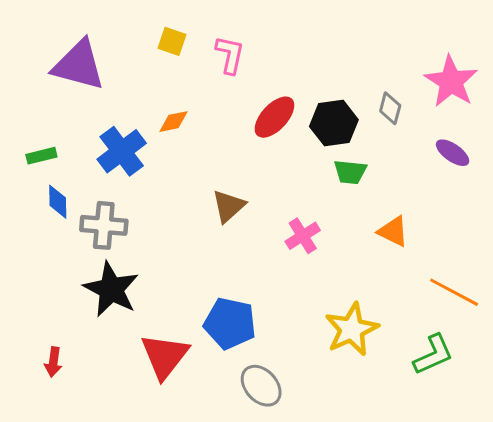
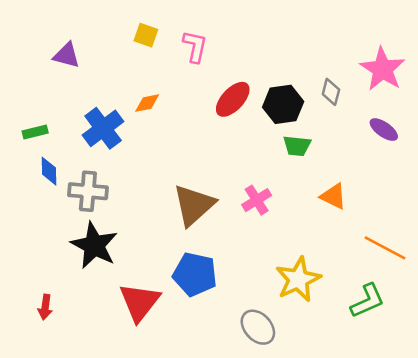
purple triangle: (79, 65) -> (67, 55), size x0.6
brown triangle: (228, 206) -> (194, 205), moved, size x1.5
gray ellipse: (261, 386) -> (258, 327), moved

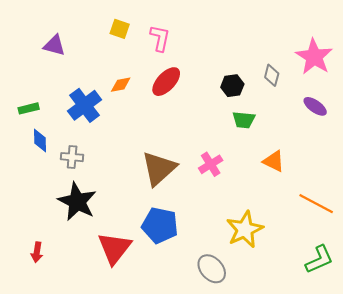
red ellipse: (233, 99) -> (166, 82), moved
black hexagon: (283, 104) -> (232, 86), size x0.7
gray cross: (88, 191) -> (72, 157), size x0.7
green L-shape: (367, 301) -> (319, 259), moved

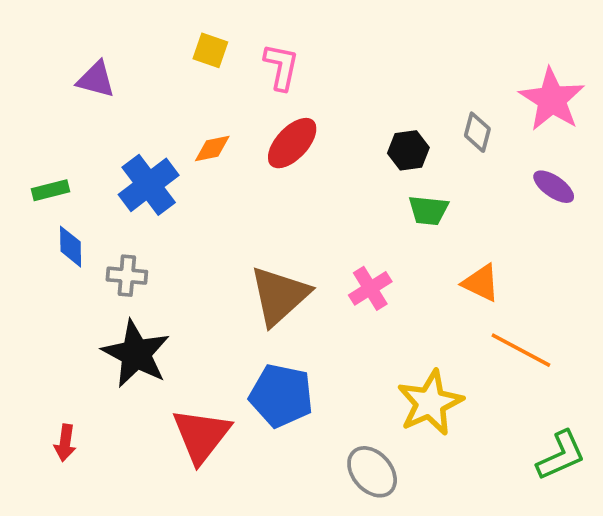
orange line: (316, 204) -> (521, 350), moved

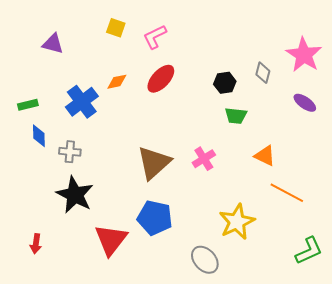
pink L-shape: (281, 67) -> (155, 37), turned -128

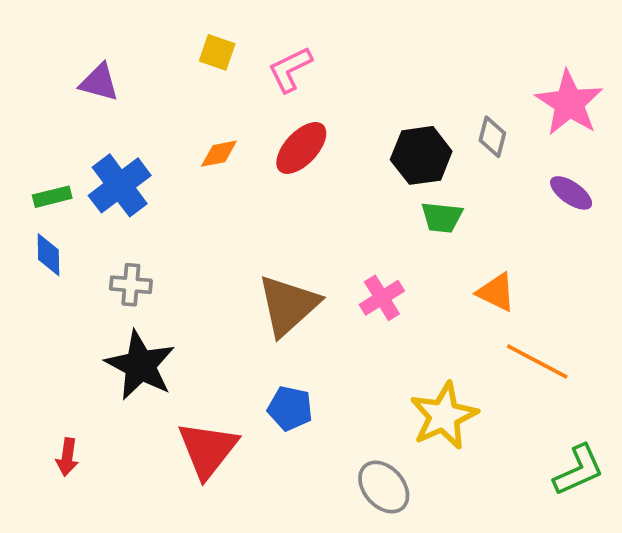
black hexagon: (225, 83) -> (421, 155), size x1.4
blue cross: (82, 102) -> (120, 185), moved
blue diamond: (39, 136) -> (48, 255), moved
blue pentagon: (155, 218) -> (290, 408), size x0.7

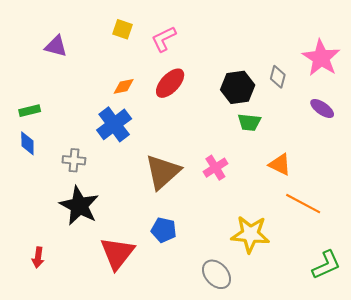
blue cross: (120, 185) -> (114, 124), moved
yellow star: (444, 416) -> (250, 234), turned 30

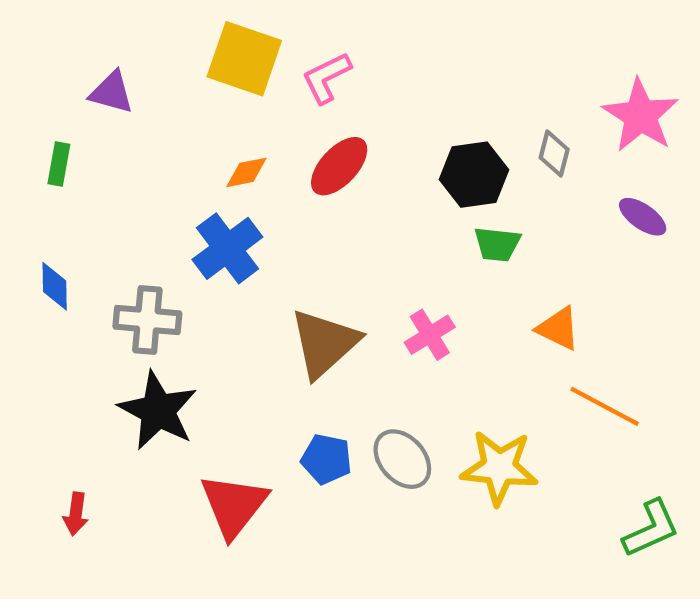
yellow square: (123, 29) -> (244, 59), size x1.8
green rectangle: (30, 111) -> (59, 164), moved, turned -66
gray cross: (74, 160) -> (147, 320), size x1.4
gray ellipse: (217, 274) -> (402, 459), moved

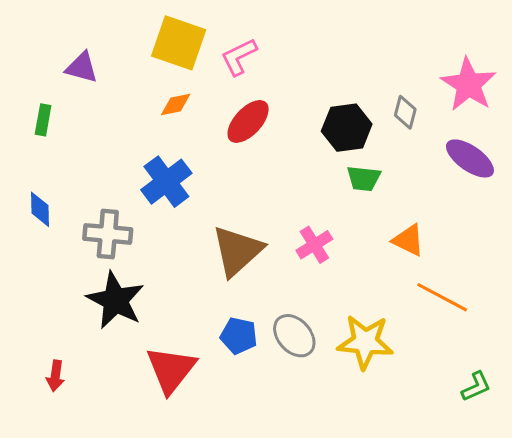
orange diamond: (246, 172) -> (176, 105), moved
purple ellipse: (643, 217) -> (470, 158), size x1.4
green L-shape: (651, 529) -> (476, 387), size x0.7

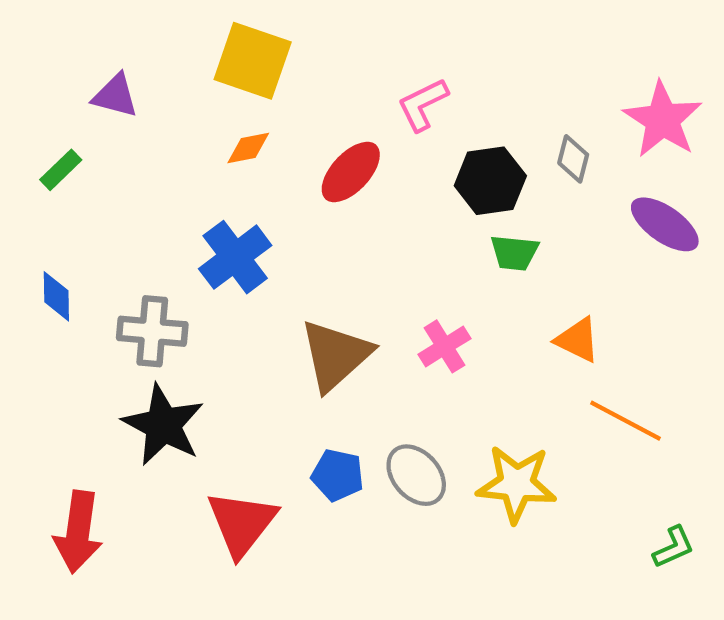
pink L-shape: (239, 57) -> (423, 104), moved
green rectangle: (43, 120) -> (61, 170), turned 36
red arrow: (55, 376) -> (78, 532), size x1.8

